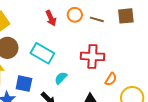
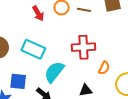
cyan semicircle: (61, 78) -> (54, 72), size x1.6

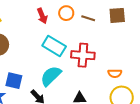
cyan rectangle: (33, 49) -> (54, 46), moved
orange semicircle: (104, 68) -> (115, 73), moved, turned 56

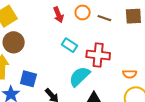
cyan rectangle: (54, 46) -> (69, 45), size x0.7
cyan semicircle: (51, 76) -> (80, 76), moved

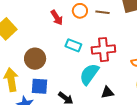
brown circle: (14, 42) -> (35, 59), moved

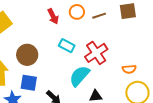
brown line: (102, 12) -> (99, 16), turned -32
red cross: (103, 50) -> (96, 53), turned -35

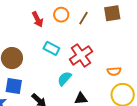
brown line: (99, 16) -> (83, 18), turned -40
cyan semicircle: (79, 76) -> (64, 79), size x0.7

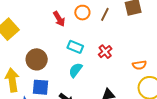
red cross: (81, 55) -> (105, 52), size x0.6
cyan semicircle: (64, 79) -> (75, 70), moved

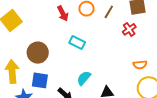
red cross: (105, 52) -> (129, 29), moved
cyan semicircle: (75, 70) -> (84, 78), moved

